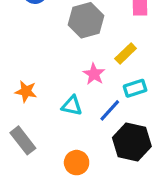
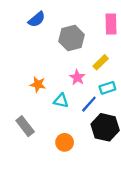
orange star: (26, 91) -> (38, 84), moved

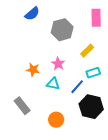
pink star: (77, 77) -> (58, 64), moved

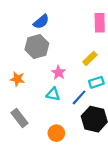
blue semicircle: (32, 14) -> (41, 22), moved
gray hexagon: (62, 30) -> (37, 47), moved
orange star: (33, 70) -> (17, 79), moved

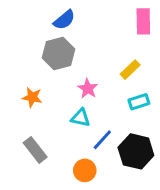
blue line: (79, 97) -> (102, 140), moved

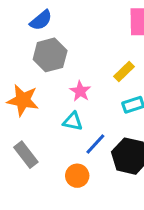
blue semicircle: (64, 20) -> (41, 20), moved
orange star: (32, 97) -> (23, 100), size x1.5

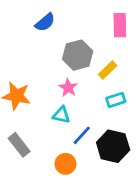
blue semicircle: (41, 20) -> (45, 22), moved
gray hexagon: (50, 55) -> (78, 55), moved

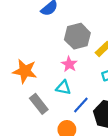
gray rectangle: (19, 145) -> (39, 104), moved

